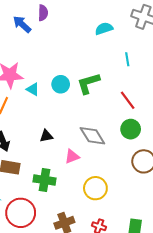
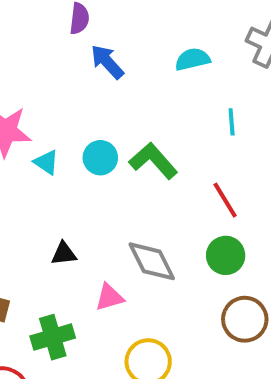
blue arrow: (22, 24) -> (107, 62), moved
green L-shape: (88, 83) -> (153, 161), turned 60
green cross: (45, 180) -> (53, 337), turned -30

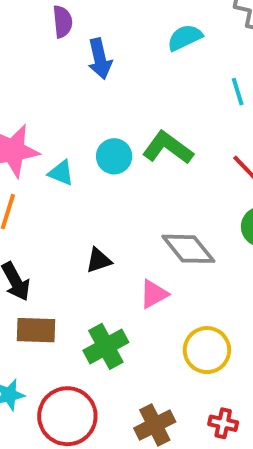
blue arrow: (107, 62) -> (100, 59), turned -138

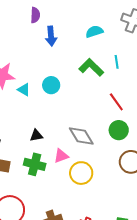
green L-shape: (168, 148) -> (91, 67), moved
green cross: (106, 346) -> (35, 164), moved, turned 35
yellow circle: (207, 350) -> (81, 173), moved

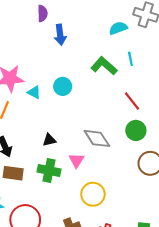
cyan semicircle: (94, 32) -> (118, 28), moved
pink triangle: (61, 156) -> (77, 160), turned -35
yellow circle: (81, 173) -> (93, 194), moved

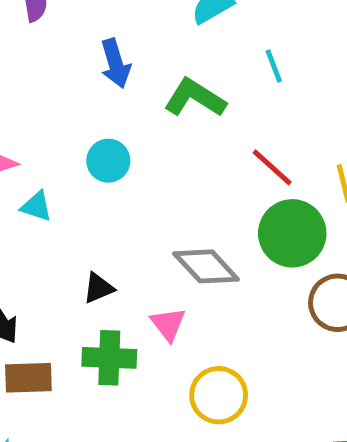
blue arrow: (60, 35) -> (115, 63), moved
cyan line: (130, 59) -> (274, 66), moved
cyan triangle: (34, 92) -> (36, 206), moved
green circle: (136, 130) -> (292, 233), size x1.4

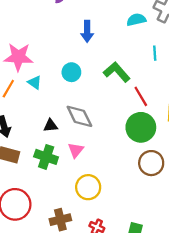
green L-shape: (195, 98) -> (117, 72), moved
gray diamond: (206, 266) -> (79, 116), moved

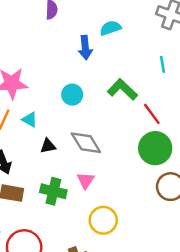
cyan semicircle: (136, 20) -> (110, 28), moved
cyan triangle: (35, 82) -> (30, 120), moved
black triangle: (51, 126) -> (48, 146), moved

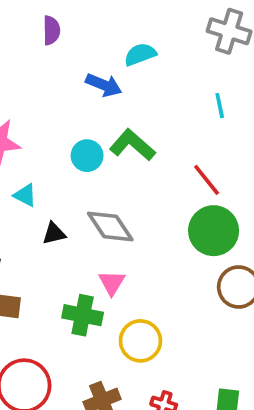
blue arrow: (85, 48) -> (104, 85), turned -60
green L-shape: (122, 89) -> (132, 145), moved
green cross: (53, 191) -> (83, 315), moved

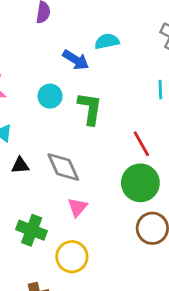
green L-shape: (132, 145) -> (90, 108), turned 48
cyan circle: (87, 156) -> (50, 96), moved
pink triangle: (112, 283) -> (77, 207), moved

